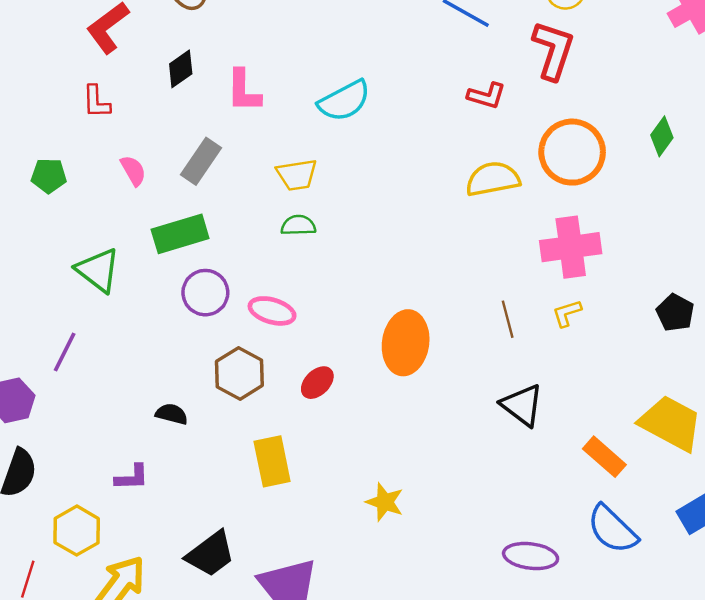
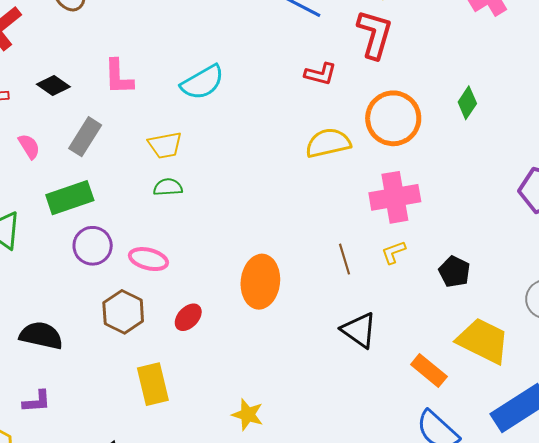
black diamond: (181, 69) -> (53, 86), moved, turned 72
black pentagon: (675, 313) -> (454, 272), moved
black semicircle: (172, 414) -> (41, 335), moved, size x1.6

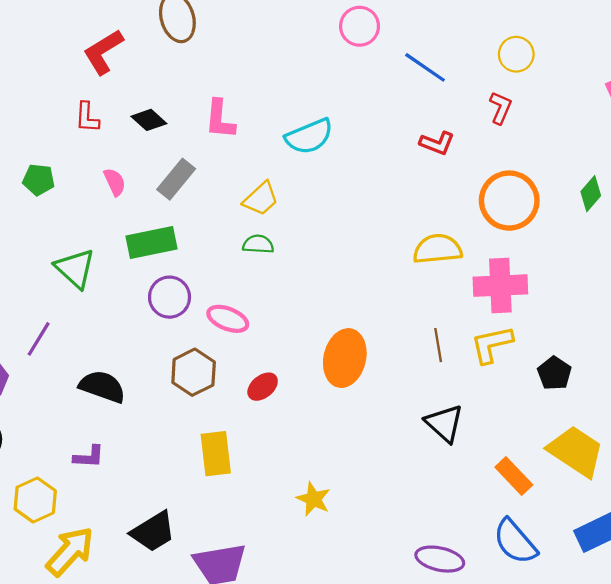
red L-shape: (375, 34) -> (501, 108), size x0.6
yellow semicircle: (328, 143) -> (437, 249), moved
yellow trapezoid: (165, 145) -> (261, 199), turned -39
yellow L-shape: (394, 252) -> (492, 344), size x1.6

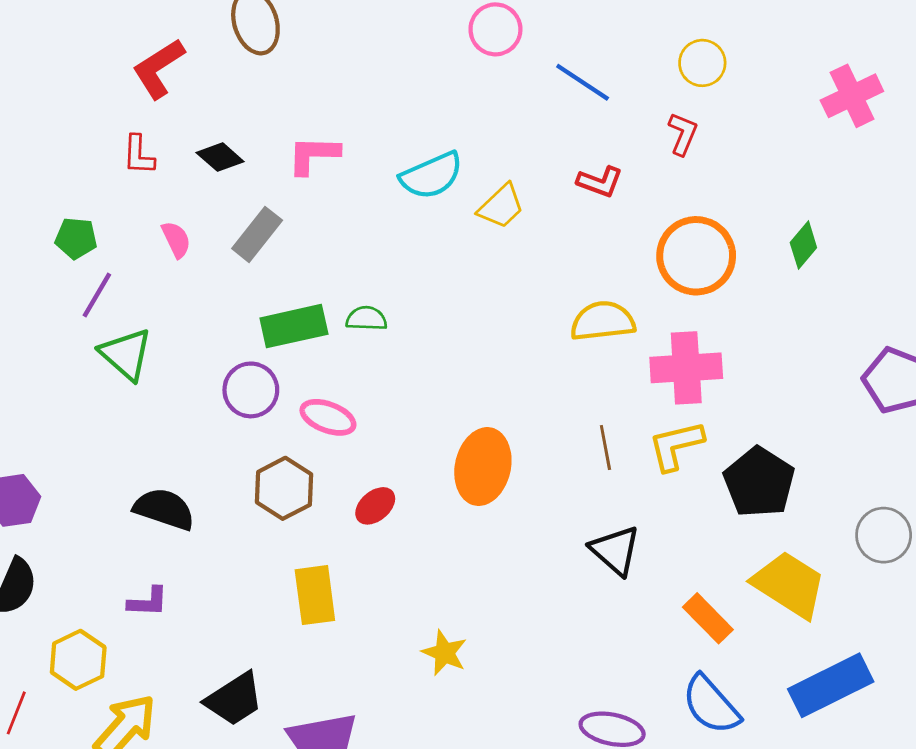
pink L-shape: (220, 119) -> (313, 155), turned 87
yellow trapezoid: (261, 199) -> (501, 206), moved
green rectangle: (152, 242) -> (294, 326), moved
purple line: (39, 339) -> (97, 295), moved
black pentagon: (554, 373) -> (759, 482), size x1.6

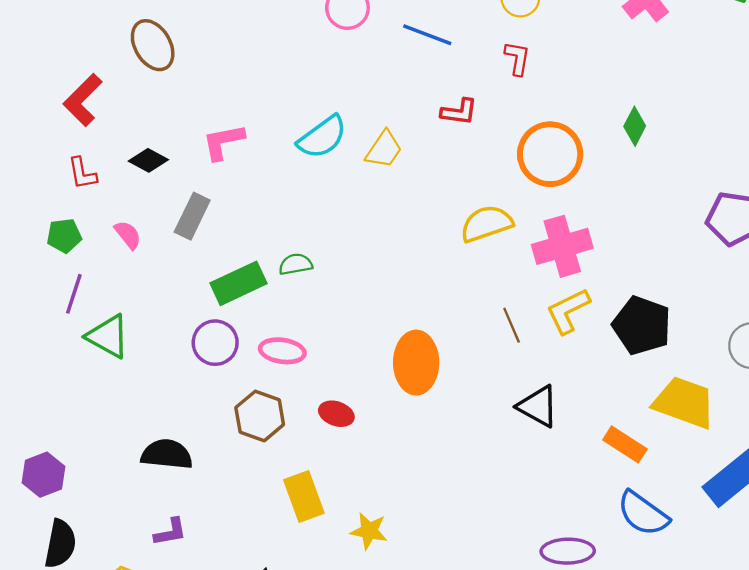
green pentagon: (76, 238) -> (64, 236), moved
red ellipse: (375, 506) -> (336, 414), turned 72
yellow star: (444, 653) -> (369, 531), moved

